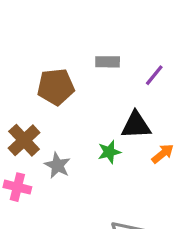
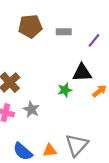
brown pentagon: (56, 87) -> (30, 26), moved
gray star: (57, 165) -> (31, 109), moved

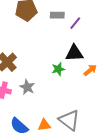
purple line: (94, 40) -> (75, 23), moved
gray triangle: (77, 145) -> (69, 120), turned -35

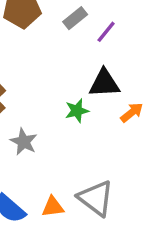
gray rectangle: (57, 15) -> (75, 18), turned -40

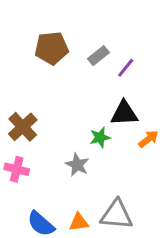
gray star: (24, 142) -> (77, 165), moved
gray triangle: (96, 198) -> (117, 215), turned -32

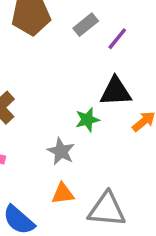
orange triangle: (79, 222) -> (63, 194), moved

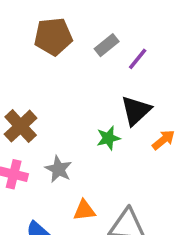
black triangle: (116, 92) -> (136, 111), turned -40
gray star: (61, 151) -> (58, 169), moved

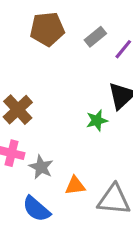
gray star: (58, 169) -> (41, 167), moved

